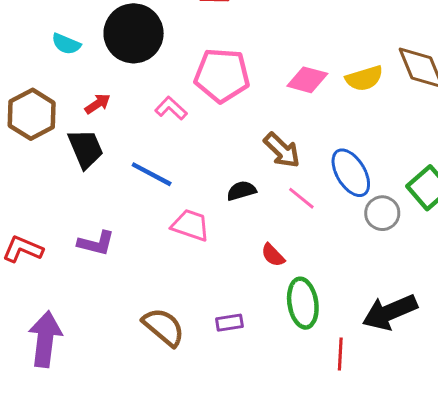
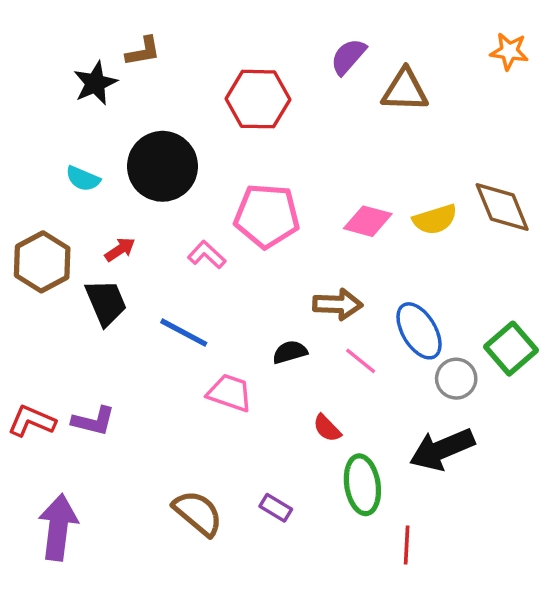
brown arrow: (282, 150) -> (338, 304), turned -42
purple L-shape: (96, 243) -> (93, 421), moved
black arrow: (390, 312) -> (442, 449), moved
purple rectangle: (229, 323) -> (276, 508), turned 40

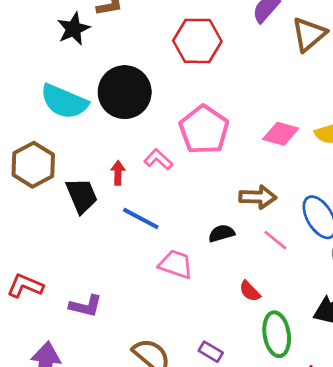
brown triangle: (405, 90) -> (309, 34), turned -42
cyan semicircle: (83, 179) -> (64, 102), size x1.8
pink pentagon: (267, 216) -> (204, 130), turned 30
red arrow: (120, 249) -> (118, 173), moved, turned -55
purple L-shape: (93, 421) -> (86, 306), moved

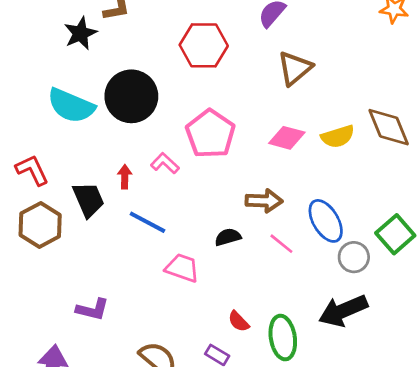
brown triangle: (309, 34) -> (295, 68), moved
brown hexagon: (33, 165) -> (40, 225), moved
red L-shape: (25, 286) -> (32, 170), moved, turned 42
red semicircle: (250, 291) -> (239, 321), moved

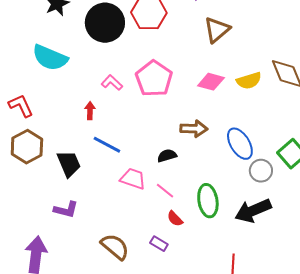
black circle: (131, 96) -> (105, 23), moved
pink L-shape: (165, 163) -> (112, 83), moved
black trapezoid: (88, 199) -> (69, 164), moved
pink line: (281, 244) -> (165, 191), moved
green ellipse: (283, 338) -> (208, 201), moved

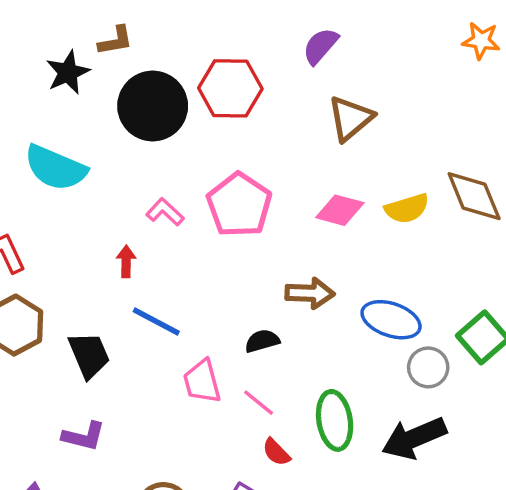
blue ellipse: (240, 144) -> (391, 320), turned -40
pink trapezoid: (133, 179) -> (202, 382), turned -124

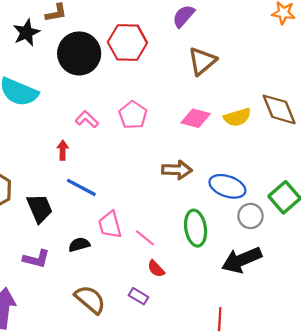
pink pentagon: (239, 205) -> (133, 115), size x0.7
black semicircle: (262, 341) -> (79, 245), moved
green ellipse: (335, 420) -> (196, 228), moved

